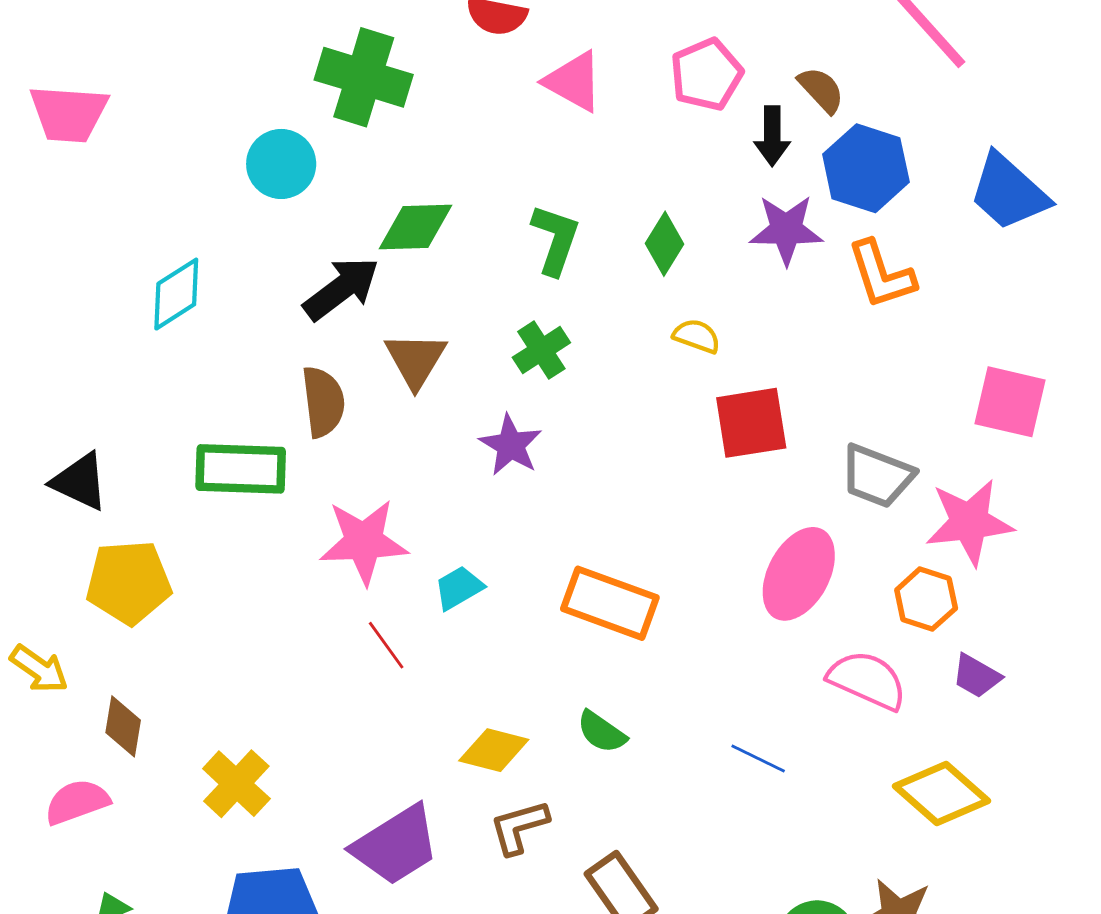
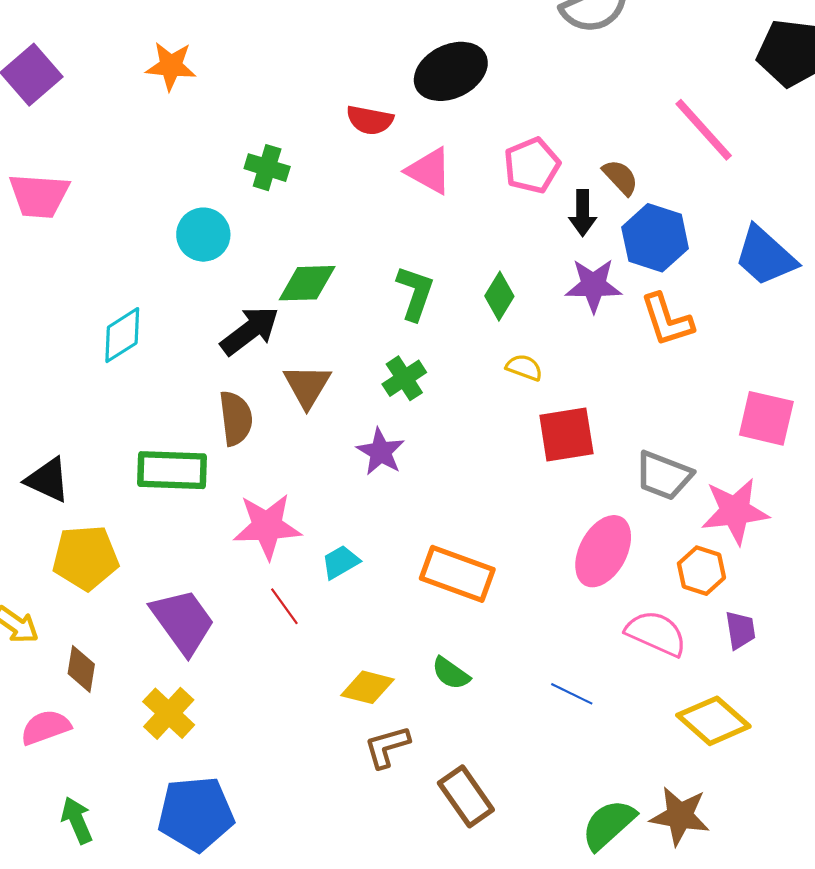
green cross: (364, 77) -> (267, 168), size x0.6
purple trapezoid: (976, 676) -> (740, 630), turned -129
purple trapezoid: (396, 845) -> (183, 621), moved, turned -94

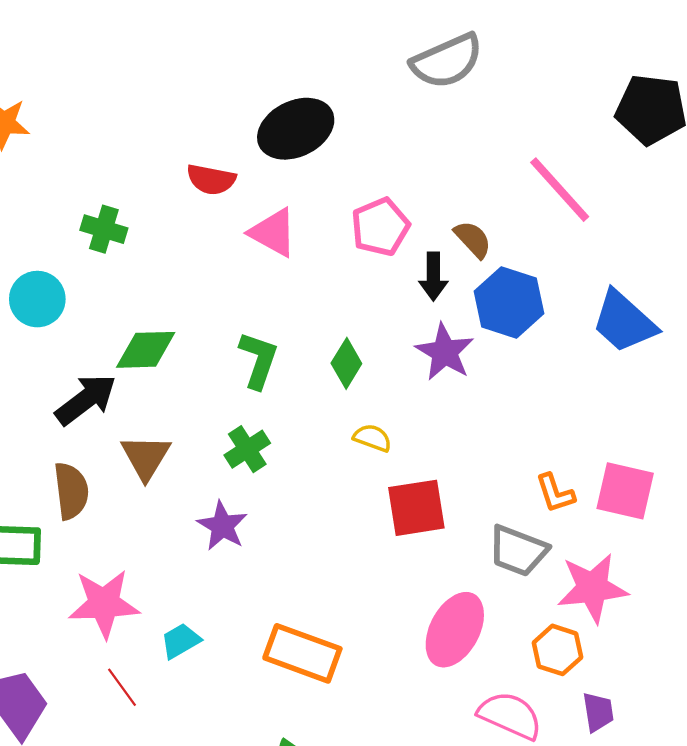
purple star: (593, 285) -> (445, 352), turned 30
orange L-shape: (667, 320) -> (555, 493), moved, size x0.7

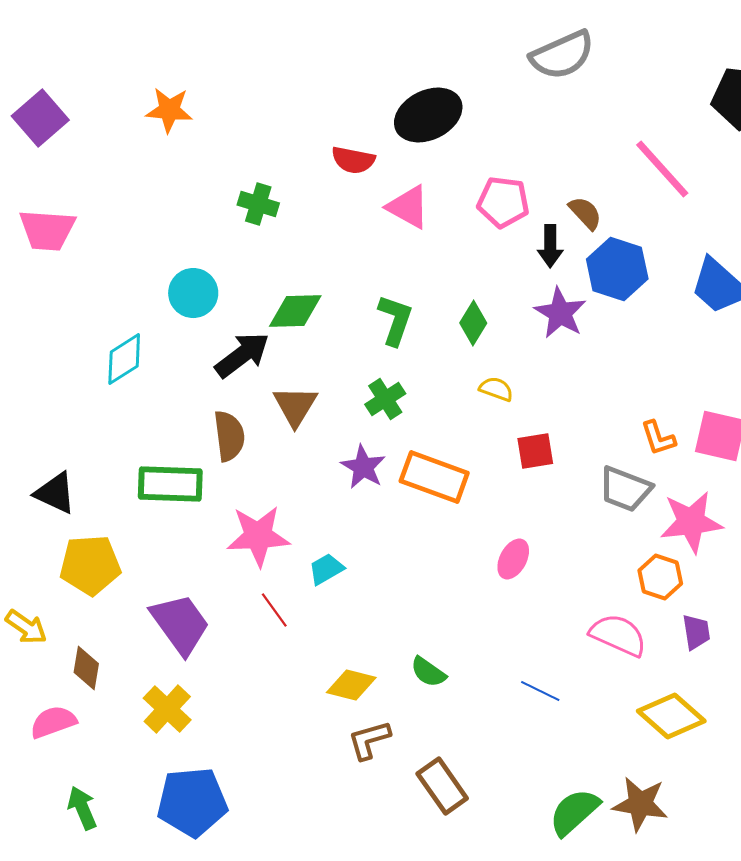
pink pentagon: (380, 227) -> (503, 202), turned 30
cyan circle: (37, 299) -> (193, 293), moved
red square: (416, 508) -> (535, 451), size x0.7
pink ellipse: (455, 630) -> (513, 559), moved, size x0.6
orange rectangle: (302, 653) -> (434, 477), moved

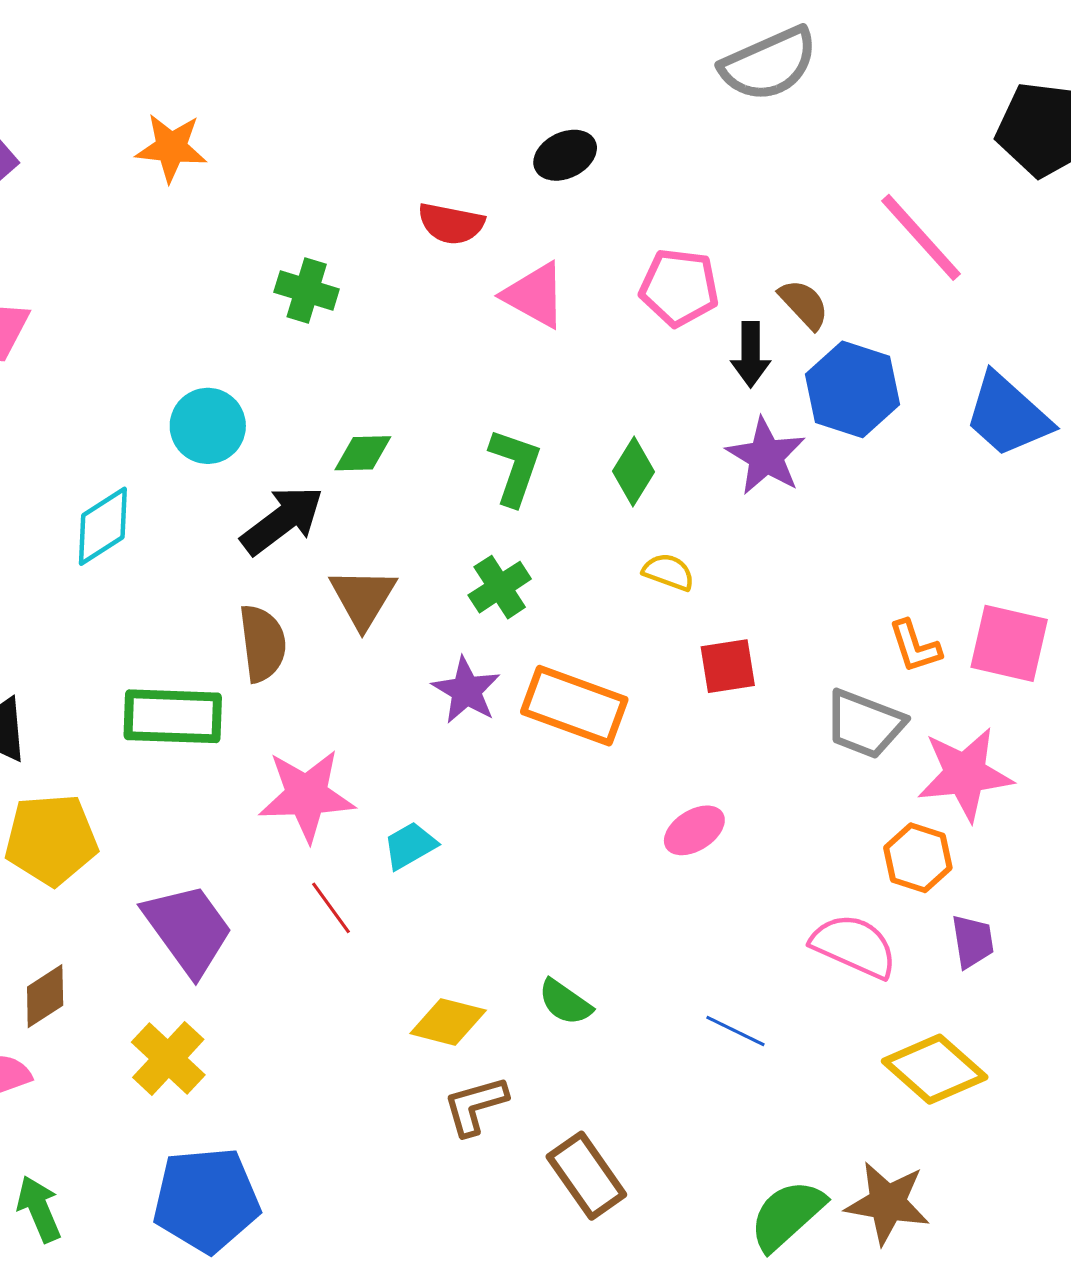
black ellipse: (428, 115) -> (565, 155), size x0.6
green diamond: (295, 311) -> (363, 453), size x0.7
pink ellipse: (513, 559) -> (694, 830), turned 30
brown diamond: (86, 668) -> (45, 996), turned 48

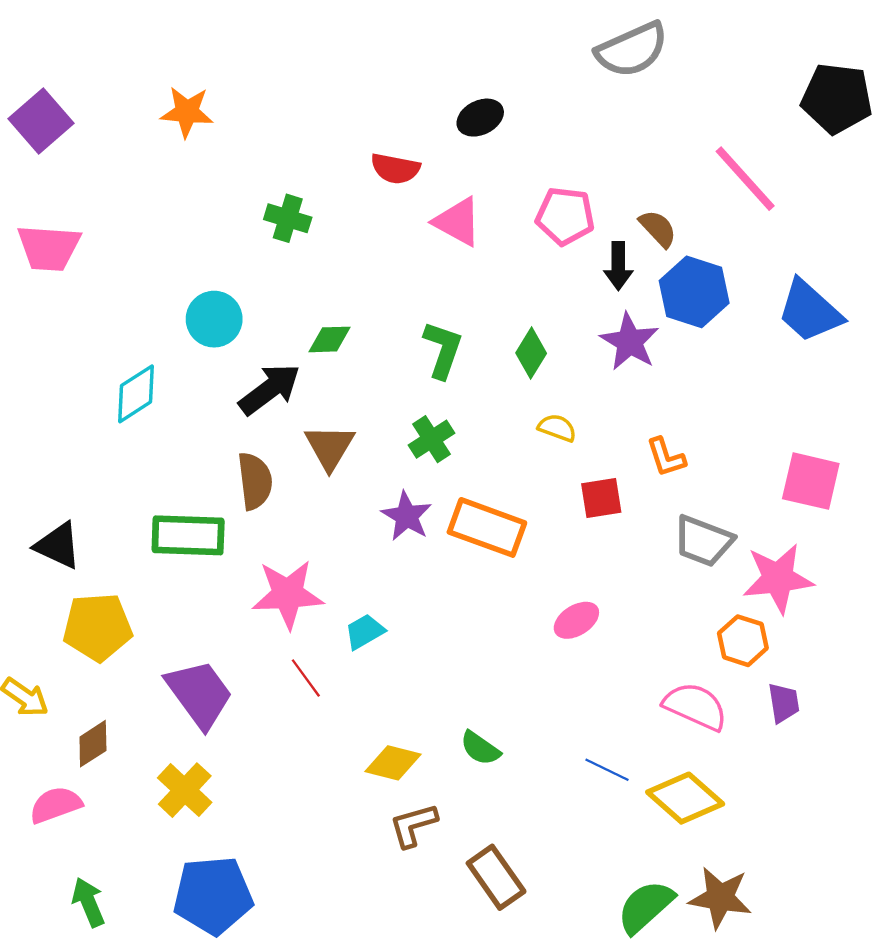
orange L-shape: (915, 646) -> (666, 457), moved
yellow diamond: (935, 1069) -> (685, 798), moved

